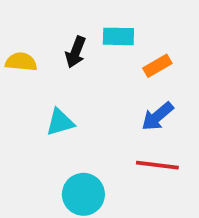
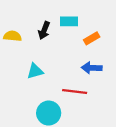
blue arrow: (157, 116) -> (92, 68), turned 42
red line: (157, 165) -> (75, 92), moved

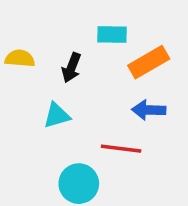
black arrow: (44, 30) -> (71, 68), moved
orange rectangle: (92, 38) -> (149, 62), size x1.5

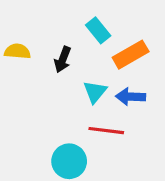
cyan rectangle: (112, 34) -> (98, 30), turned 50
cyan triangle: (57, 115) -> (95, 92), moved, turned -35

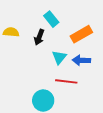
cyan rectangle: (98, 30) -> (51, 19), moved

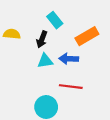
cyan triangle: (59, 57) -> (45, 61), moved, turned 42
blue arrow: (81, 60) -> (69, 59), moved

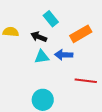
black arrow: (42, 39) -> (39, 37), turned 91
red line: (71, 87) -> (86, 81), moved

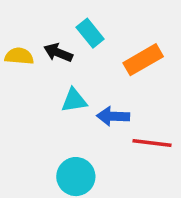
black arrow: (39, 37) -> (58, 53), moved
blue arrow: (64, 55) -> (113, 116), moved

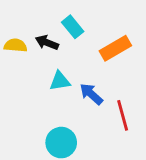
blue arrow: (113, 116) -> (91, 94), turned 40
red line: (152, 143) -> (123, 115), turned 68

